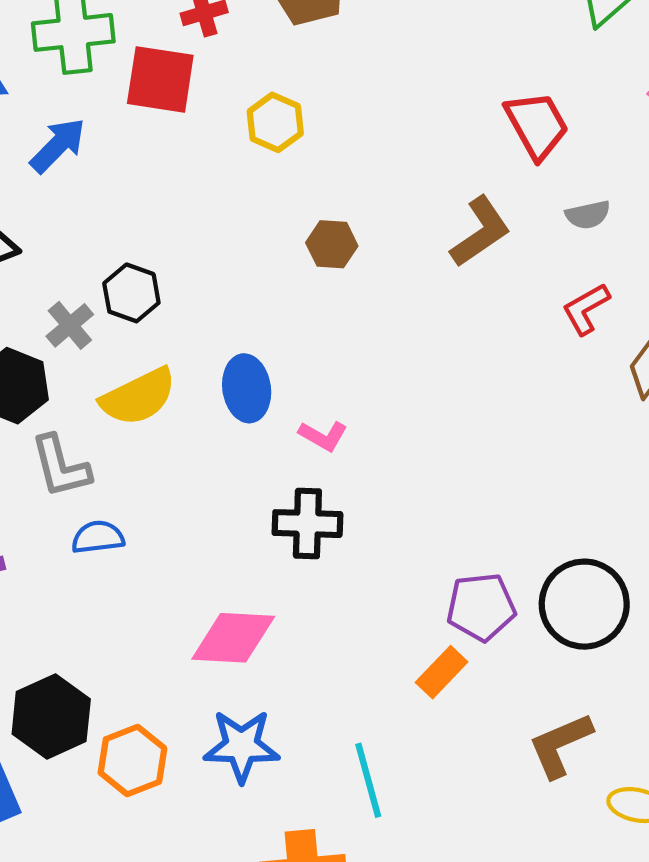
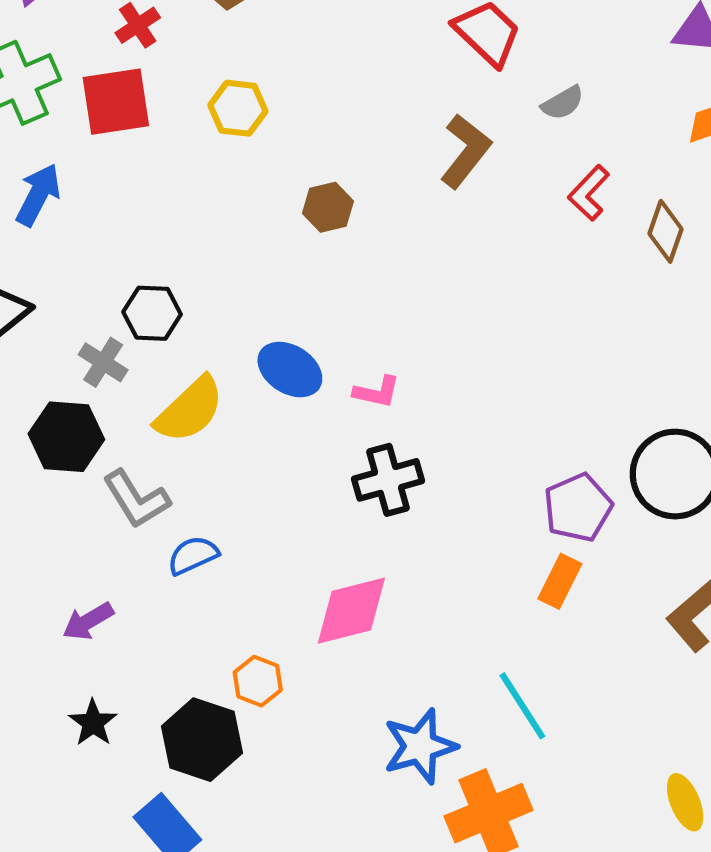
blue ellipse: (247, 388) -> (290, 370), turned -32
blue star: (242, 746) -> (420, 746), moved
orange hexagon: (132, 761) -> (258, 681), moved, size x0.7

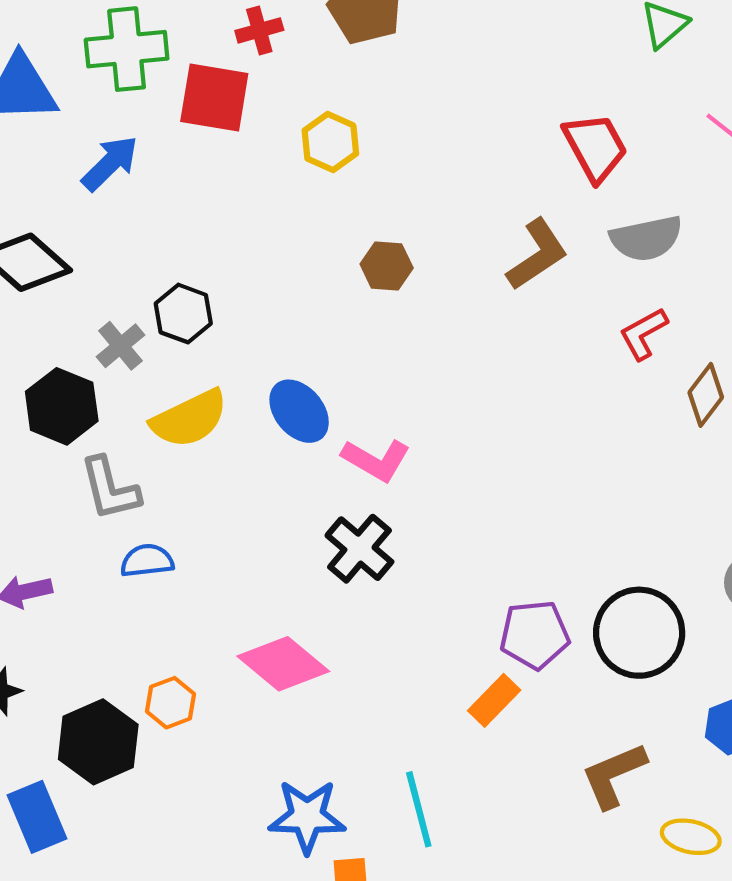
gray semicircle: (563, 103) -> (646, 238), size x1.6
pink L-shape: (377, 392) -> (376, 460), size x1.4
black cross: (388, 480) -> (359, 549), turned 38
pink diamond: (351, 611) -> (283, 664), turned 36

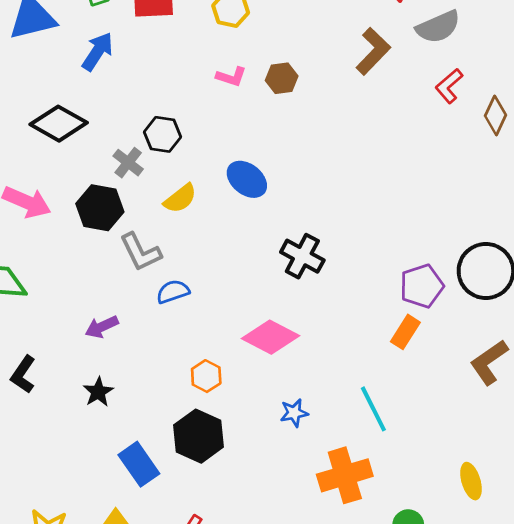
yellow semicircle: (189, 419) -> (180, 198), size x0.7
pink L-shape: (376, 460) -> (231, 77), moved, size x0.7
black hexagon: (98, 742) -> (198, 436), moved
blue star: (307, 816) -> (294, 413), moved, size x0.6

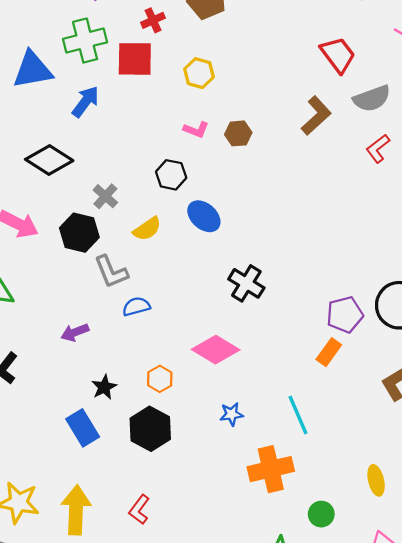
black hexagon: (163, 134) -> (171, 175), moved
black star: (98, 392) -> (104, 387), moved
blue rectangle: (139, 464) -> (83, 428), moved

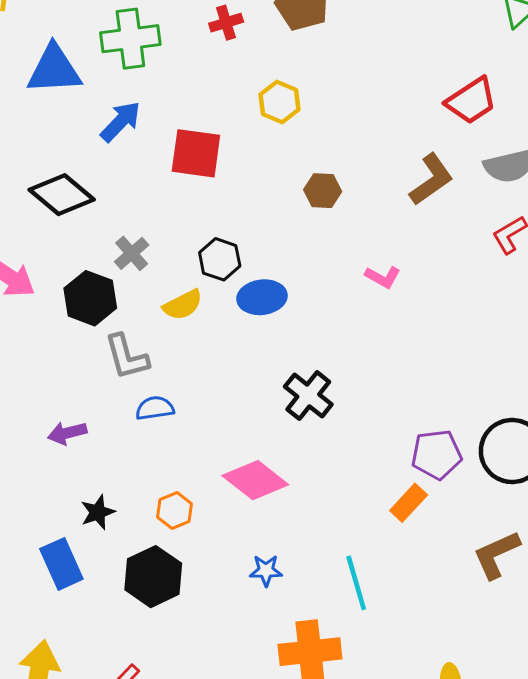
red trapezoid: (338, 55) -> (471, 101), turned 87
red square: (135, 59) -> (196, 153), moved
pink L-shape: (196, 130) -> (383, 277), moved
black hexagon: (171, 175) -> (220, 259), moved
blue ellipse: (204, 216) -> (262, 297), turned -56

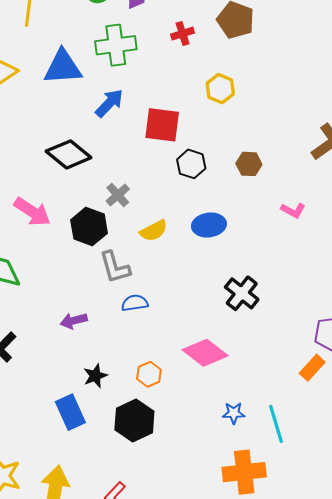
brown hexagon: (323, 191) -> (249, 164), moved
black hexagon: (220, 259) -> (191, 164), moved
blue star: (266, 571) -> (234, 413), moved

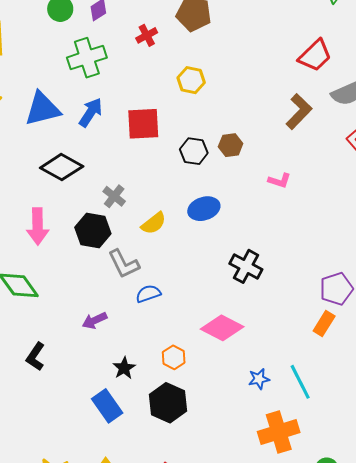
blue triangle: (63, 67) -> (42, 109), moved
black hexagon: (191, 164) -> (194, 151), moved
pink arrow: (32, 212) -> (38, 226), turned 66

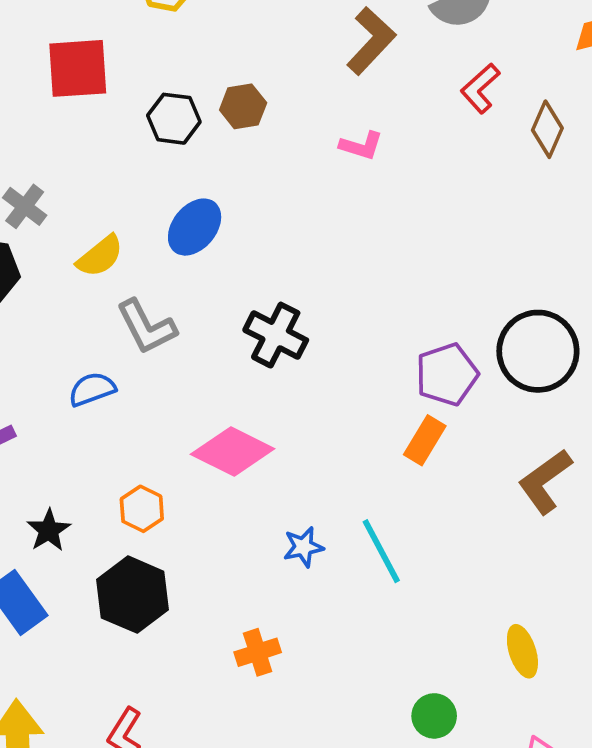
pink L-shape: (280, 181) -> (361, 146), moved
blue ellipse: (204, 209) -> (195, 227), turned -32
gray L-shape: (124, 264) -> (146, 327), moved
orange cross: (279, 432) -> (258, 652), moved, size x0.6

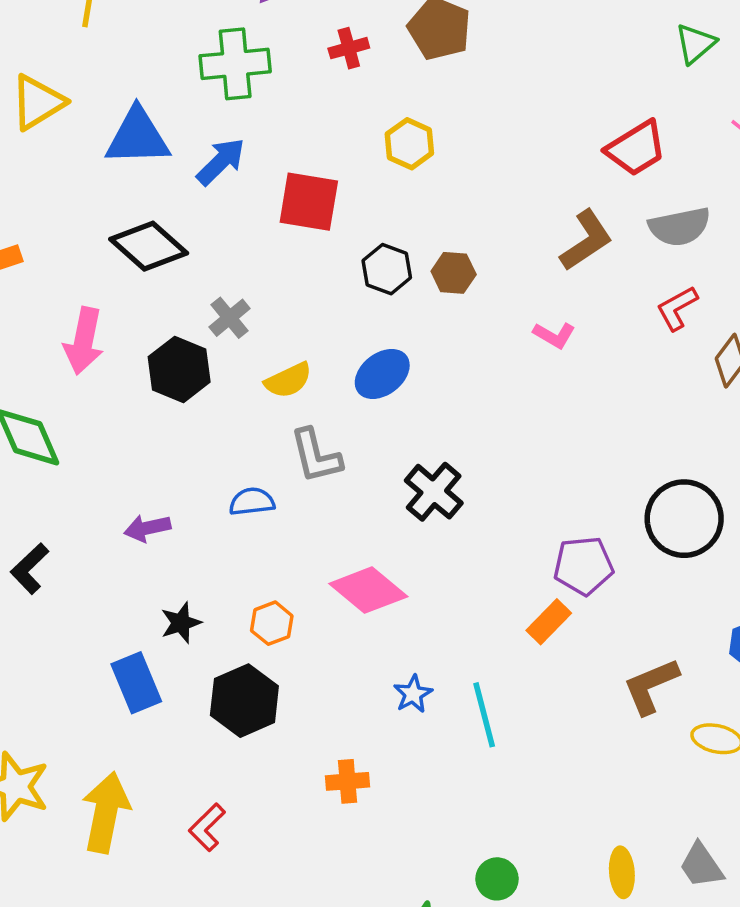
black circle: (538, 351) -> (684, 519), moved
blue star: (303, 547) -> (413, 694), turned -30
yellow ellipse: (522, 651) -> (622, 872), moved

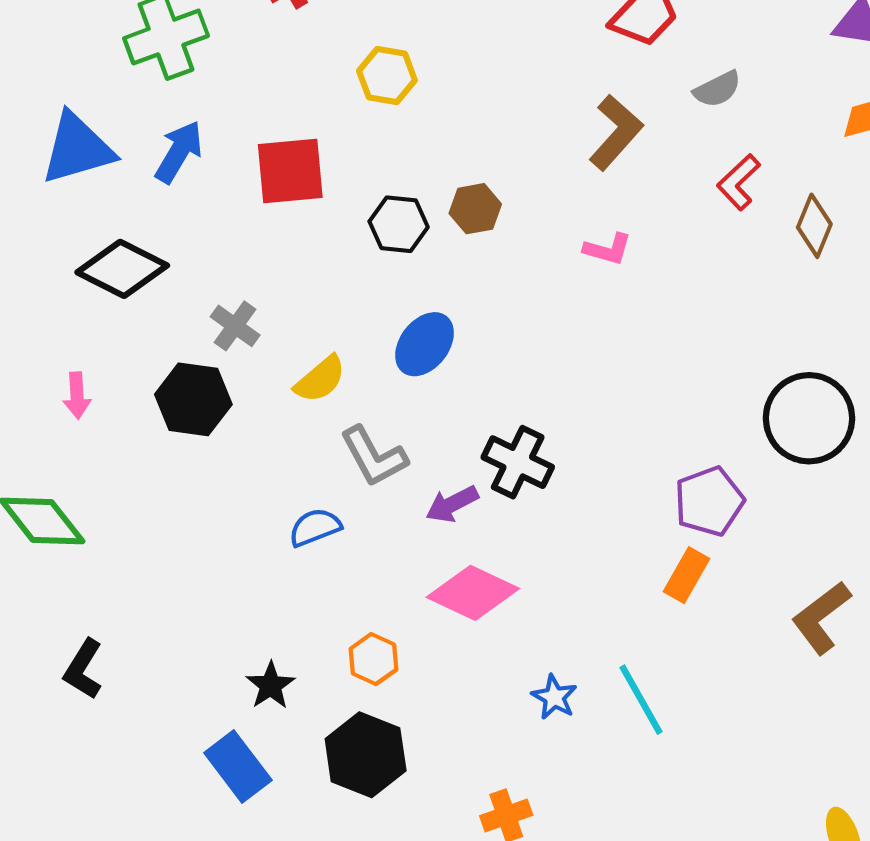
gray semicircle: (680, 227) -> (717, 89), size x0.7
pink arrow: (84, 341) -> (77, 395), size x0.6
purple arrow: (147, 528) -> (452, 504), moved

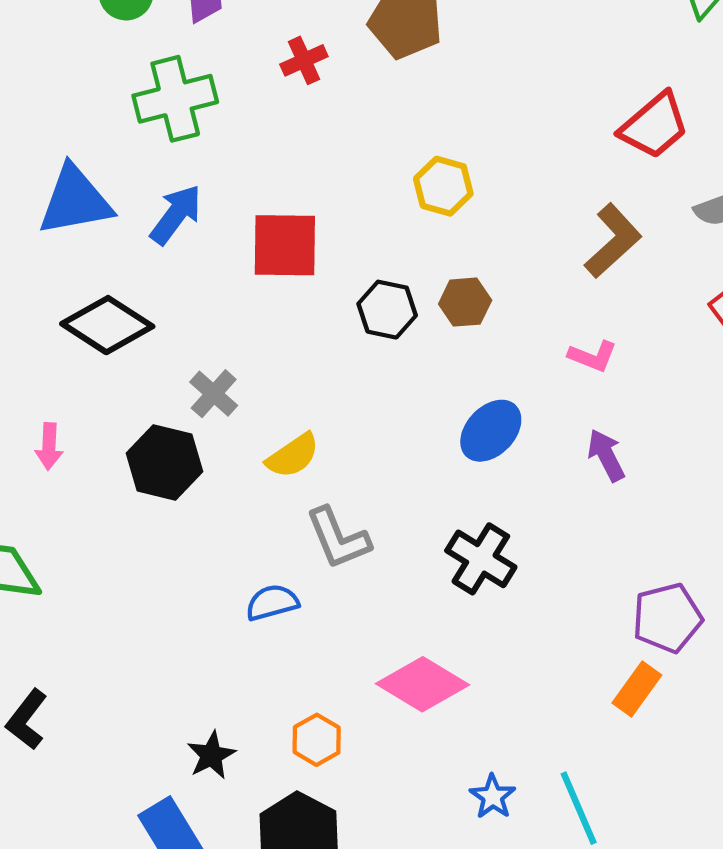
yellow hexagon: (387, 76) -> (443, 186), moved
blue ellipse: (425, 344) -> (491, 431), moved
purple arrow: (452, 504) -> (606, 455), moved, turned 84

